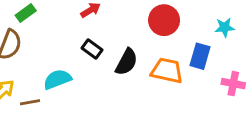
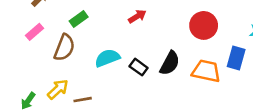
black rectangle: (92, 49) -> (139, 67), moved
cyan semicircle: (57, 79) -> (107, 58), moved

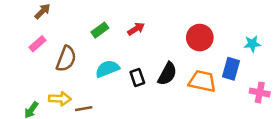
green rectangle: (79, 19) -> (100, 30), moved
black rectangle: (139, 67) -> (137, 77), turned 35
yellow arrow: (58, 89) -> (60, 99), turned 45

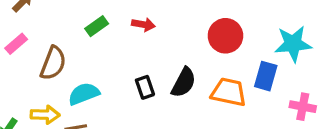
red arrow: (136, 29) -> (143, 25), turned 42
cyan star: (252, 44) -> (293, 44), size x1.6
cyan semicircle: (107, 69) -> (84, 94), moved

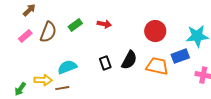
brown semicircle: (53, 63) -> (48, 32), moved
blue rectangle: (266, 76) -> (180, 56), turned 54

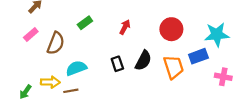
red arrow: (104, 24) -> (125, 27), moved, turned -72
brown semicircle: (48, 32) -> (56, 43), moved
orange trapezoid: (157, 66) -> (174, 67), turned 60

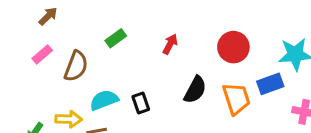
black rectangle: (117, 64) -> (141, 103), moved

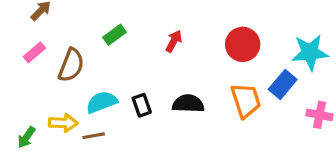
blue rectangle: (270, 84) -> (283, 84), turned -30
black semicircle: (195, 90) -> (188, 104), moved, turned -116

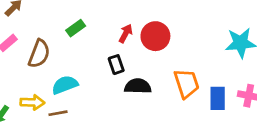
red circle: (243, 44) -> (155, 36), moved
blue rectangle: (283, 84) -> (218, 98), moved, turned -40
black rectangle: (142, 105) -> (116, 65), moved

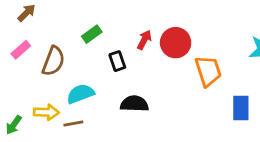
black rectangle: (116, 65) -> (117, 61), moved
orange trapezoid: (187, 83) -> (208, 71), moved
black semicircle: (138, 86) -> (134, 104), moved

